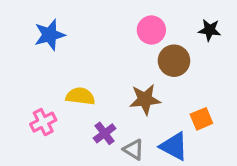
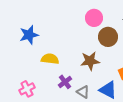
blue star: (50, 35) -> (29, 35), moved
pink cross: (43, 122) -> (27, 89), moved

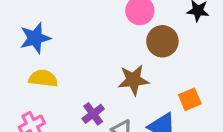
yellow semicircle: (50, 59) -> (43, 78), moved

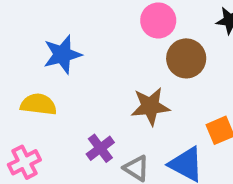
blue star: (35, 38) -> (62, 54), moved

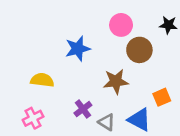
blue star: (62, 54) -> (78, 49), moved

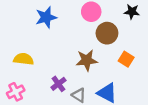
blue star: (78, 49) -> (46, 17), moved
orange square: (162, 97) -> (126, 59), moved, turned -35

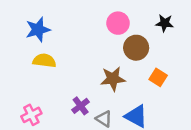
blue star: (46, 17) -> (38, 30), moved
yellow semicircle: (24, 59) -> (44, 61), moved

